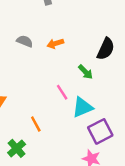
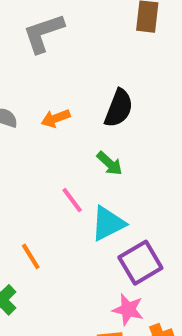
black semicircle: (106, 49) -> (119, 108), moved

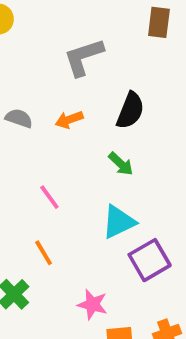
gray L-shape: (43, 33) -> (84, 57), moved
pink line: (72, 200) -> (49, 197), moved
pink star: (128, 310) -> (92, 304), moved

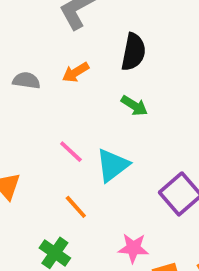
cyan triangle: (119, 222) -> (113, 165), moved

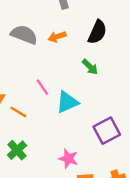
gray semicircle: (26, 81) -> (24, 35), size x1.5
orange line: (76, 207) -> (18, 112), moved, turned -30

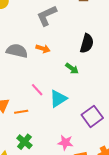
black semicircle: (97, 32) -> (87, 43), moved
orange arrow: (57, 37) -> (43, 49), turned -136
orange line: (18, 112) -> (21, 112), turned -32

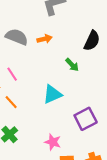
orange arrow: (43, 49) -> (45, 39), turned -40
pink line: (37, 90) -> (12, 74), moved
orange line: (21, 112) -> (11, 102), turned 48

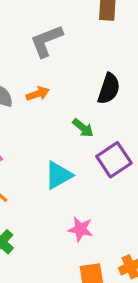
purple square: (86, 119) -> (114, 160), moved
pink star: (53, 142) -> (80, 229), moved

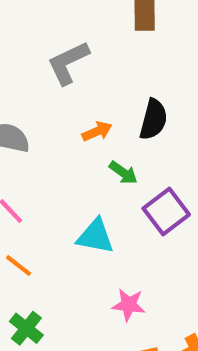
orange arrow: (38, 94) -> (97, 131), moved
cyan triangle: (58, 175) -> (95, 236), turned 44

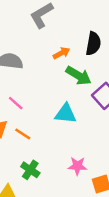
green arrow: (123, 173) -> (79, 76), size x1.5
pink star: (129, 305) -> (77, 166), moved

